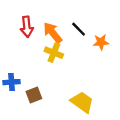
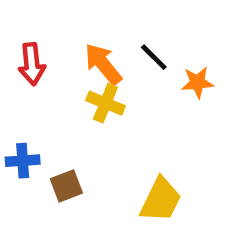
red arrow: (27, 27) -> (32, 64), moved
yellow trapezoid: (82, 102) -> (161, 200), turned 80

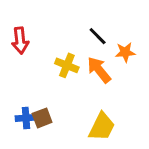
orange arrow: (103, 64) -> (99, 70), moved
blue cross: (23, 161) -> (26, 118), moved

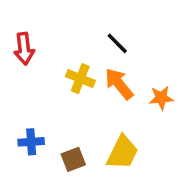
orange star: (125, 52) -> (161, 98), moved
brown square: (42, 118) -> (73, 159), moved

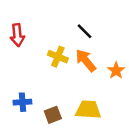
orange star: (161, 98) -> (116, 71), turned -30
yellow trapezoid: (122, 152) -> (88, 110), turned -112

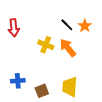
orange star: (116, 71) -> (85, 26), moved
yellow trapezoid: (88, 110) -> (70, 87), turned -90

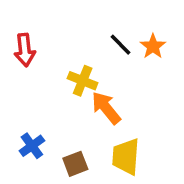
orange arrow: (68, 48) -> (106, 108), moved
blue cross: (18, 81) -> (32, 146), turned -32

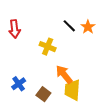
orange arrow: (106, 108) -> (64, 74), moved
brown square: (75, 164) -> (43, 94), turned -32

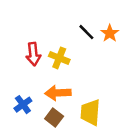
red arrow: (14, 29) -> (33, 54), moved
orange arrow: (64, 74) -> (58, 93), moved, turned -54

